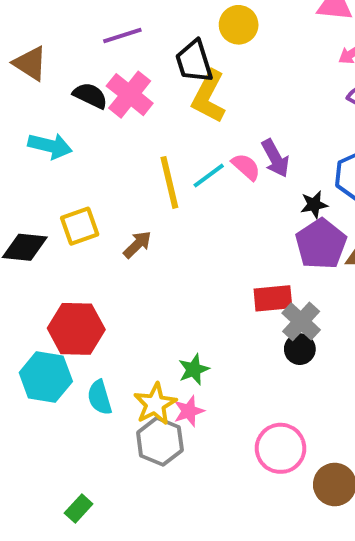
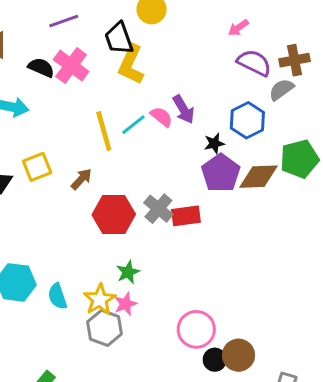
gray cross: (301, 321) -> (158, 209), moved
red hexagon: (76, 329) -> (114, 215), moved
black circle: (300, 349) -> (215, 360), moved

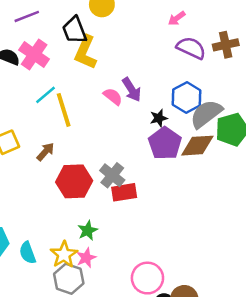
gray semicircle: (281, 90) -> (206, 114), moved, size x1.5
cyan line: (133, 125) -> (45, 95), moved
red rectangle: (186, 216) -> (124, 192), moved

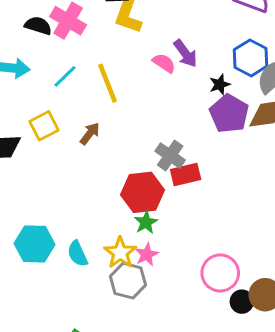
cyan line: (45, 95) -> (65, 76), moved
red hexagon: (74, 181) -> (142, 192), moved

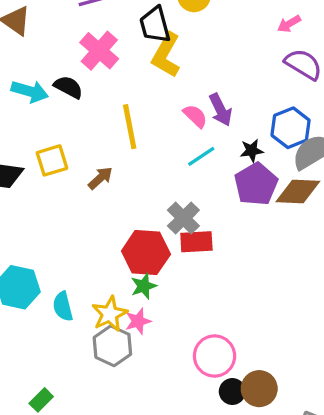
black semicircle: (38, 26) -> (68, 87), moved
cyan line: (65, 76) -> (201, 156), moved

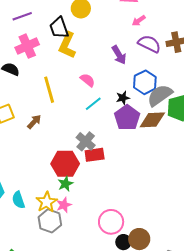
pink cross: (99, 51) -> (27, 46), turned 30
purple arrow: (220, 110) -> (119, 55), moved

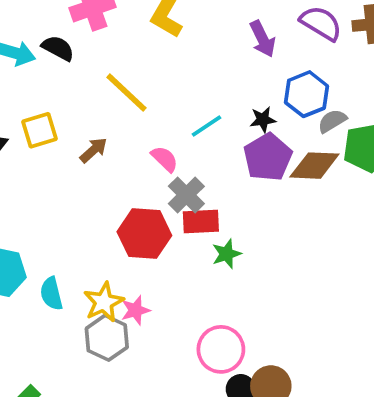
pink semicircle: (88, 80) -> (165, 159), moved
yellow line: (49, 90) -> (126, 93), turned -36
gray semicircle: (160, 95) -> (332, 121), size x0.6
green star: (65, 184) -> (227, 254), moved

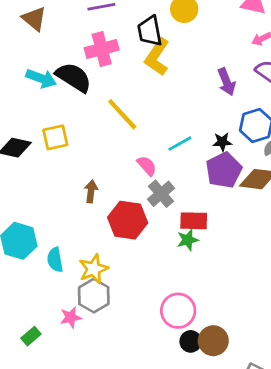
black semicircle: (58, 48) -> (74, 77), size x1.5
brown arrow: (94, 150) -> (91, 191), moved, turned -45
red rectangle: (201, 221) -> (194, 221), moved
pink star: (135, 310) -> (71, 317), moved

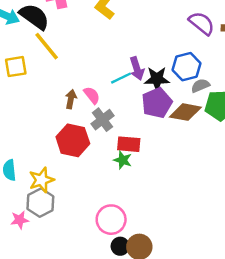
purple arrow: (226, 82) -> (137, 69), moved
yellow line: (122, 114) -> (47, 46), moved
black star: (222, 142) -> (157, 79), size x1.5
brown arrow: (91, 191) -> (71, 99), moved
green star: (188, 240) -> (123, 160), turned 30

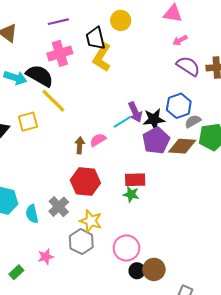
pink semicircle: (92, 95) -> (98, 140), turned -77
gray cross: (102, 120) -> (59, 207), moved
yellow star: (41, 180) -> (91, 221), moved, turned -30
gray hexagon: (40, 203) -> (81, 242), moved

